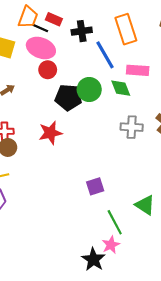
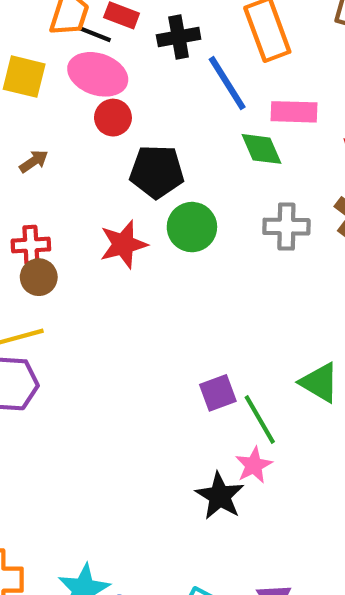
green circle: (89, 89) -> (192, 227), moved
purple square: (95, 186) -> (218, 393), moved

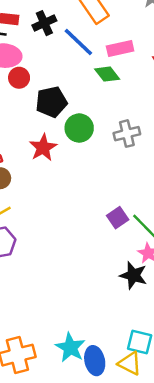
gray cross: (286, 227) -> (127, 134), moved

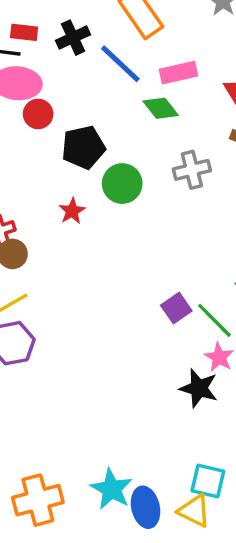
gray cross: (127, 134) -> (192, 170), moved
red star: (43, 148) -> (72, 211), size x0.7

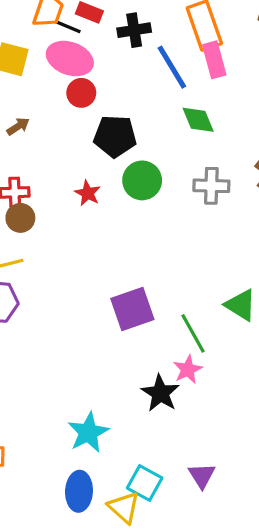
pink rectangle: (179, 73) -> (214, 60), moved, turned 72
red star: (72, 211) -> (88, 193), turned -30
purple square: (176, 308) -> (132, 309), moved, size x1.5
cyan star: (111, 489) -> (88, 432), moved

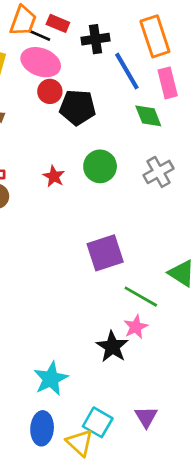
pink rectangle: (214, 60) -> (168, 83), moved
black pentagon: (115, 136) -> (78, 107), moved
gray cross: (211, 186) -> (158, 172), turned -32
purple square: (132, 309) -> (105, 253), moved
green line: (193, 333) -> (141, 297), turned -32

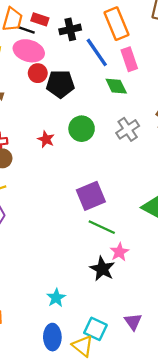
green line: (141, 297) -> (102, 227), moved
cyan star: (51, 379) -> (56, 298), size x0.7

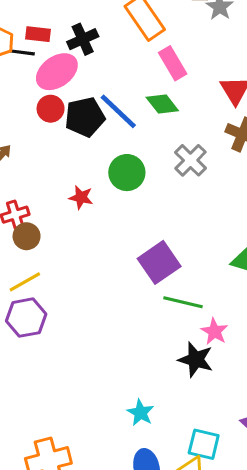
pink ellipse: (29, 51) -> (57, 72), moved, turned -40
blue line: (97, 52) -> (118, 111), moved

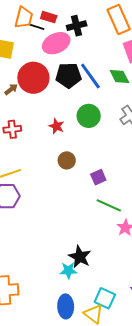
red circle: (51, 109) -> (33, 78), moved, size x1.8
brown circle: (27, 236) -> (67, 160), moved
purple square: (159, 262) -> (98, 177), size x0.6
black star: (196, 360) -> (80, 257), moved
cyan star: (140, 413) -> (68, 271), turned 30

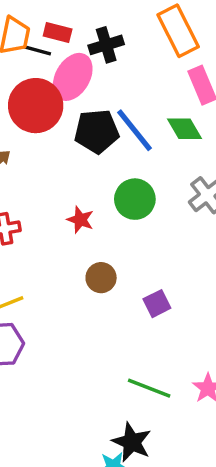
pink ellipse: (56, 43) -> (73, 77), turned -32
red circle: (33, 78) -> (36, 106), moved
green line: (109, 205) -> (149, 388), moved

